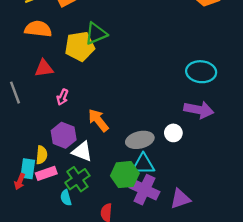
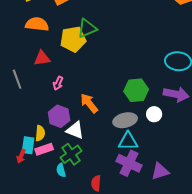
green hexagon: (125, 175) -> (136, 90), moved

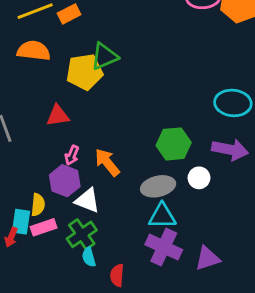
red triangle: (42, 58) -> (58, 116), moved
pink arrow: (58, 83) -> (72, 155), moved
cyan semicircle: (61, 170) -> (89, 257), moved

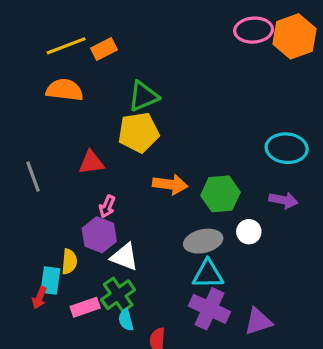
yellow pentagon: (85, 72) -> (139, 132), moved
purple arrow: (230, 150) -> (283, 200), size x0.7
orange arrow: (107, 162) -> (170, 184), moved, turned 136
pink rectangle: (44, 227) -> (85, 307), moved

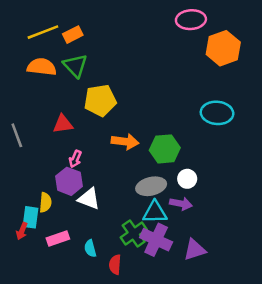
orange hexagon: (295, 36) -> (223, 48), moved
green triangle: (143, 96) -> (75, 66), moved, turned -50
purple arrow: (283, 200) -> (181, 204), moved
green cross: (118, 295) -> (134, 234), moved

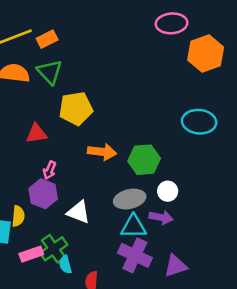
white triangle: (89, 199) -> (78, 212), moved
green cross: (134, 234) -> (54, 249), moved

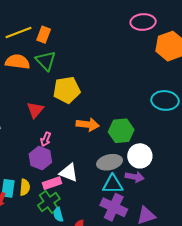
orange rectangle: (47, 39) -> (44, 35), turned -42
red triangle: (37, 133) -> (35, 110), turned -42
white circle: (168, 191) -> (140, 156), size x1.5
yellow semicircle: (18, 216) -> (25, 187), moved
pink rectangle: (31, 254) -> (52, 183), moved

